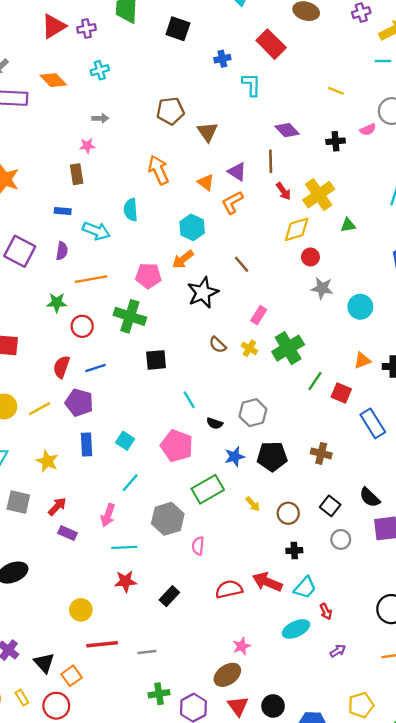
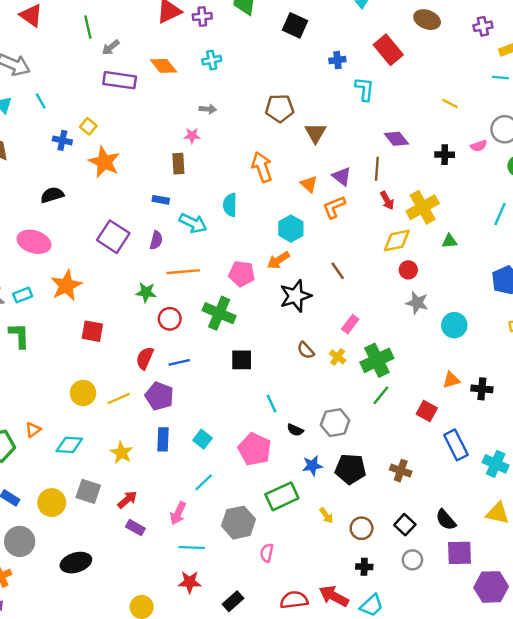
green line: (315, 381) -> (381, 395), moved

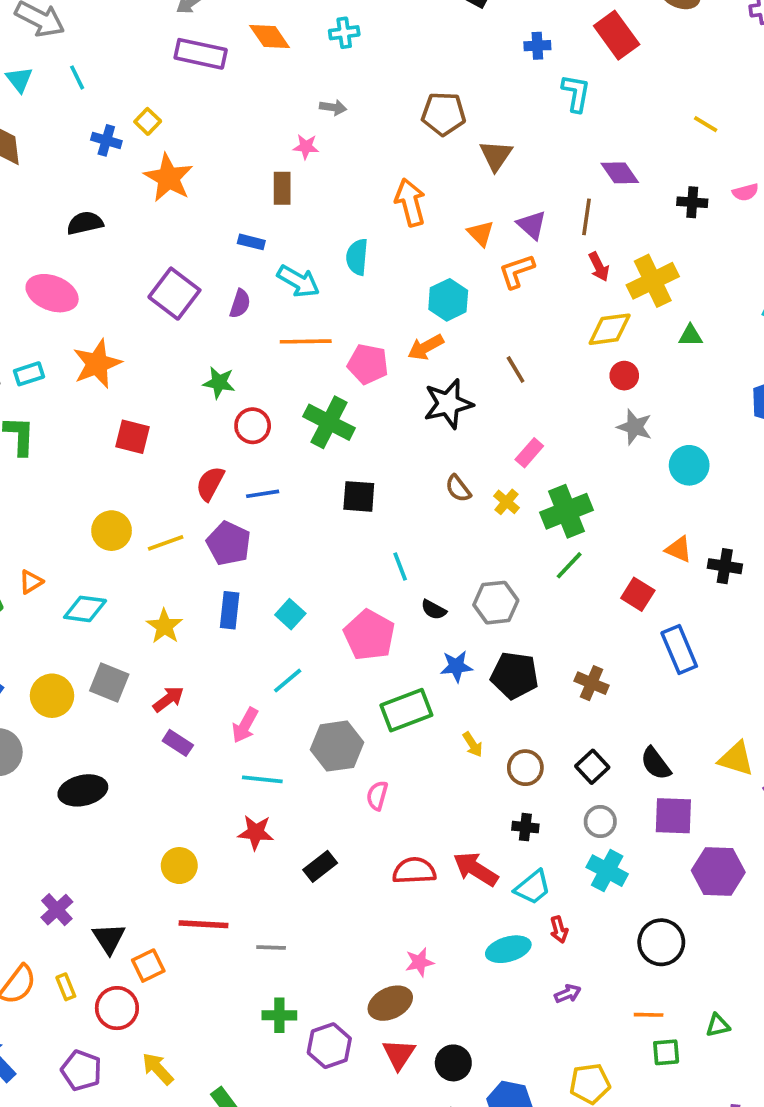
orange line: (183, 272) -> (306, 341), moved
orange triangle: (451, 380) -> (679, 549), turned 36
cyan cross: (496, 464) -> (607, 871), moved

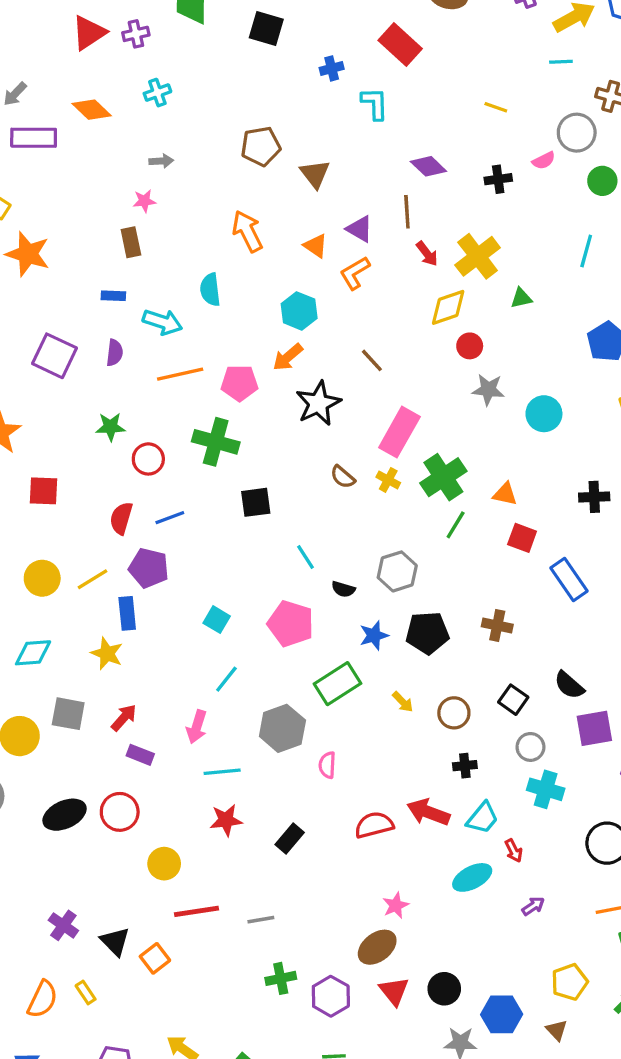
pink rectangle: (529, 453) -> (399, 432), size x1.8
orange triangle: (679, 549) -> (505, 494), moved
blue rectangle: (230, 610) -> (127, 613), moved
red circle: (117, 1008) -> (120, 812), moved

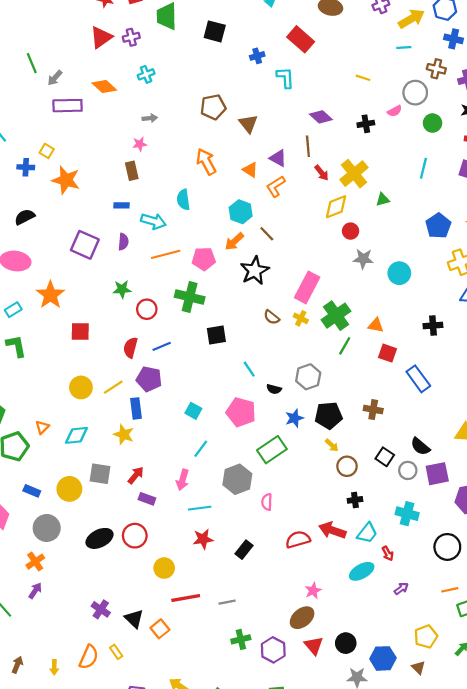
brown line: (372, 360) -> (267, 234), moved
yellow arrow: (403, 702) -> (332, 445), moved
gray circle: (530, 747) -> (408, 470), moved

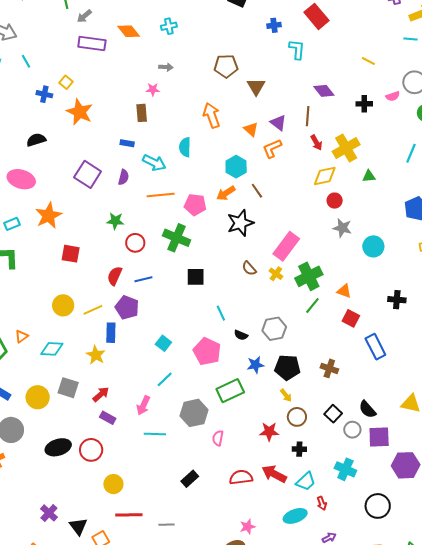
red star: (203, 539) -> (269, 432), moved

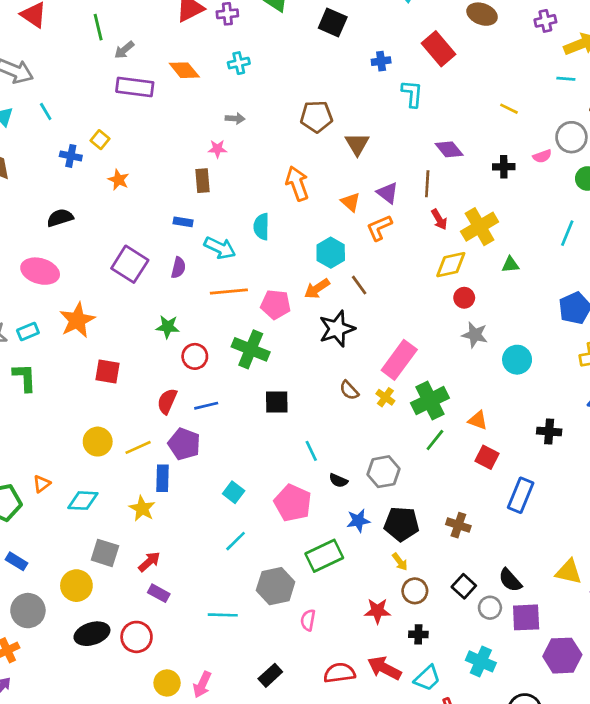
orange star: (80, 112) -> (119, 180), size x0.6
blue rectangle: (375, 347) -> (521, 495), turned 50
yellow circle: (38, 397) -> (76, 586), moved
pink arrow: (143, 405) -> (202, 685), moved

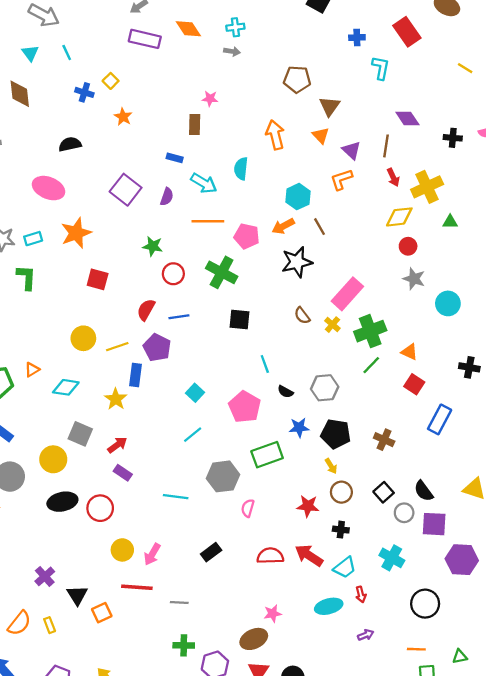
yellow line: (509, 109) -> (465, 68), moved
gray arrow: (235, 118) -> (232, 51), moved
orange triangle: (351, 202) -> (321, 135), moved

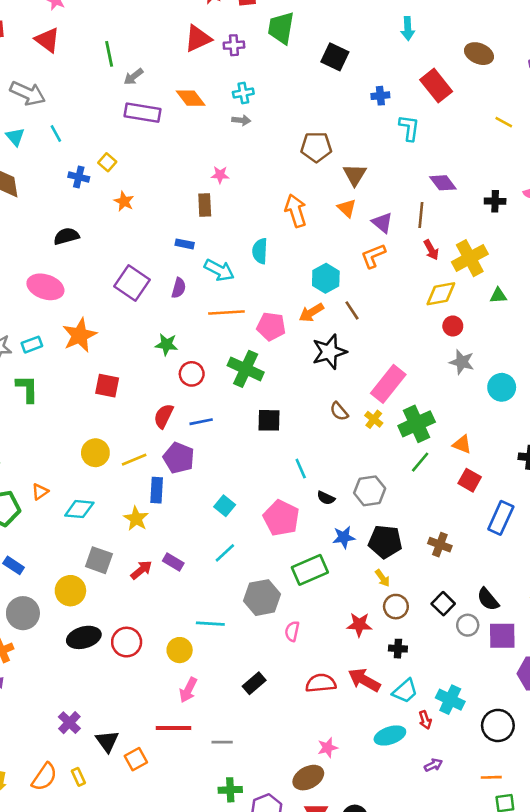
purple rectangle: (123, 473) -> (173, 562), moved
yellow circle: (122, 550) -> (180, 650), moved
cyan cross: (392, 558) -> (450, 700), moved

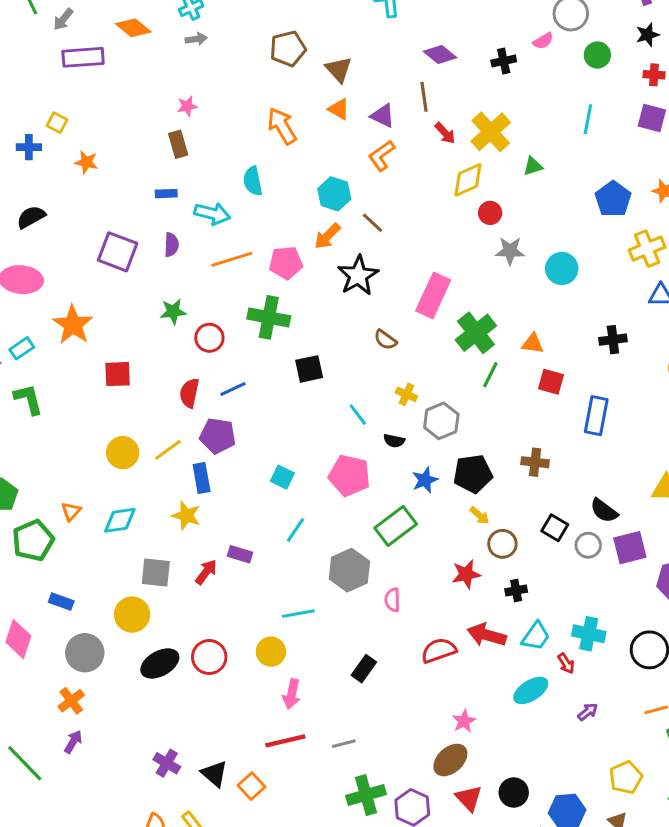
yellow cross: (374, 419) -> (406, 394), moved
green cross: (230, 790) -> (366, 795), size x1.4

